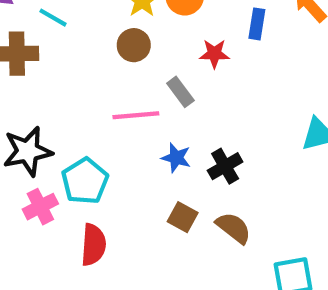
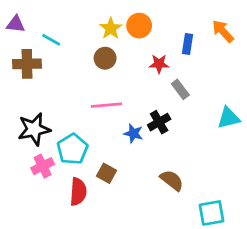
gray rectangle: (180, 92) -> (180, 89), moved
black cross: (225, 166) -> (159, 122), moved
brown square: (183, 217) -> (106, 173), moved

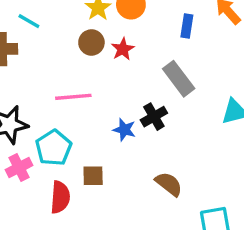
red star: (159, 64) -> (123, 49), moved, turned -30
gray rectangle: (180, 89) -> (179, 79), size x1.5
pink line: (106, 105) -> (73, 97), moved
brown square: (106, 173) -> (93, 176), turned -30

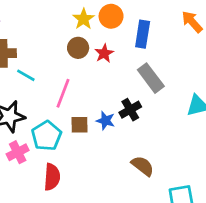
cyan line: (29, 21) -> (26, 75), moved
blue rectangle: (187, 26) -> (143, 34), moved, size x1.4
pink line: (73, 97) -> (63, 93), turned -64
brown square: (93, 176) -> (79, 125), moved

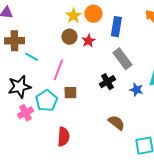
blue star: (106, 121) -> (136, 90), moved
red semicircle: (52, 177) -> (63, 137), moved

